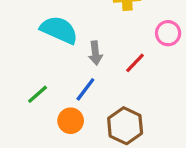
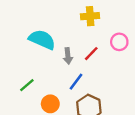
red line: (135, 63) -> (91, 54), moved
blue line: (85, 89) -> (76, 82), moved

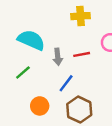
red line: (91, 54) -> (82, 54), turned 35
green line: (27, 85) -> (23, 72), moved

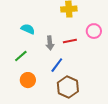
cyan semicircle: (31, 40) -> (28, 29), size x0.6
orange circle: (40, 106) -> (28, 80), moved

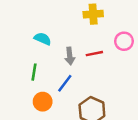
green line: (21, 56) -> (34, 72), turned -40
blue line: (57, 65) -> (65, 83), moved

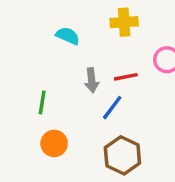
cyan semicircle: (43, 39) -> (68, 36), moved
blue line: (65, 83) -> (112, 108), moved

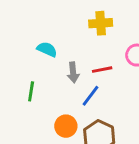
cyan semicircle: (68, 36) -> (47, 49), moved
orange circle: (54, 143) -> (66, 126), moved

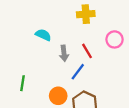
red line: (102, 70) -> (87, 51), turned 70
green line: (31, 91) -> (23, 83), moved

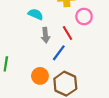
cyan semicircle: (43, 35) -> (36, 14), moved
pink circle: (115, 39) -> (84, 16), moved

